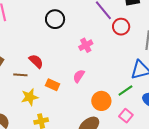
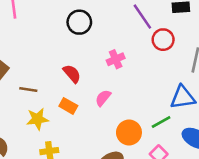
red semicircle: (36, 61) -> (72, 74), moved

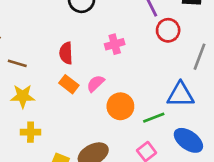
red semicircle: (72, 74) -> (66, 53), turned -150
orange rectangle: (68, 106) -> (69, 84), moved
orange circle: (129, 133) -> (120, 106), moved

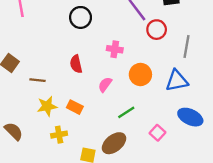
pink cross: (115, 44) -> (115, 49), turned 35
orange rectangle: (69, 84) -> (75, 107), moved
orange circle: (120, 106) -> (140, 75), moved
green line: (154, 118) -> (126, 112), moved

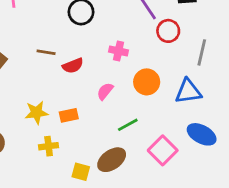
red semicircle: (76, 64) -> (73, 66), turned -102
brown line: (38, 80) -> (46, 52), moved
orange rectangle: (75, 107) -> (69, 115), turned -42
pink square: (158, 133) -> (163, 150), size x1.5

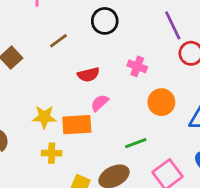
brown line: (46, 52) -> (58, 41), moved, turned -54
pink semicircle: (105, 91) -> (100, 103), moved
orange rectangle: (69, 115) -> (77, 125), size x1.5

